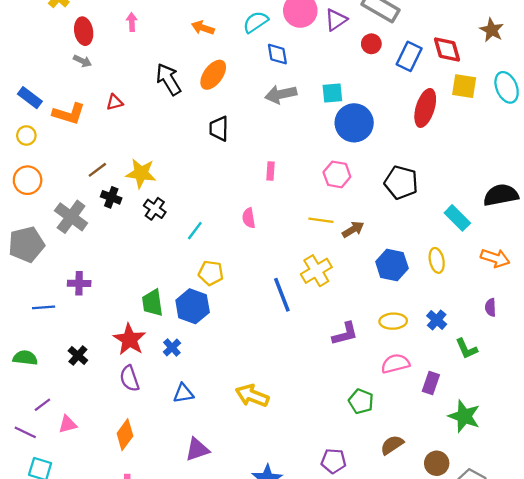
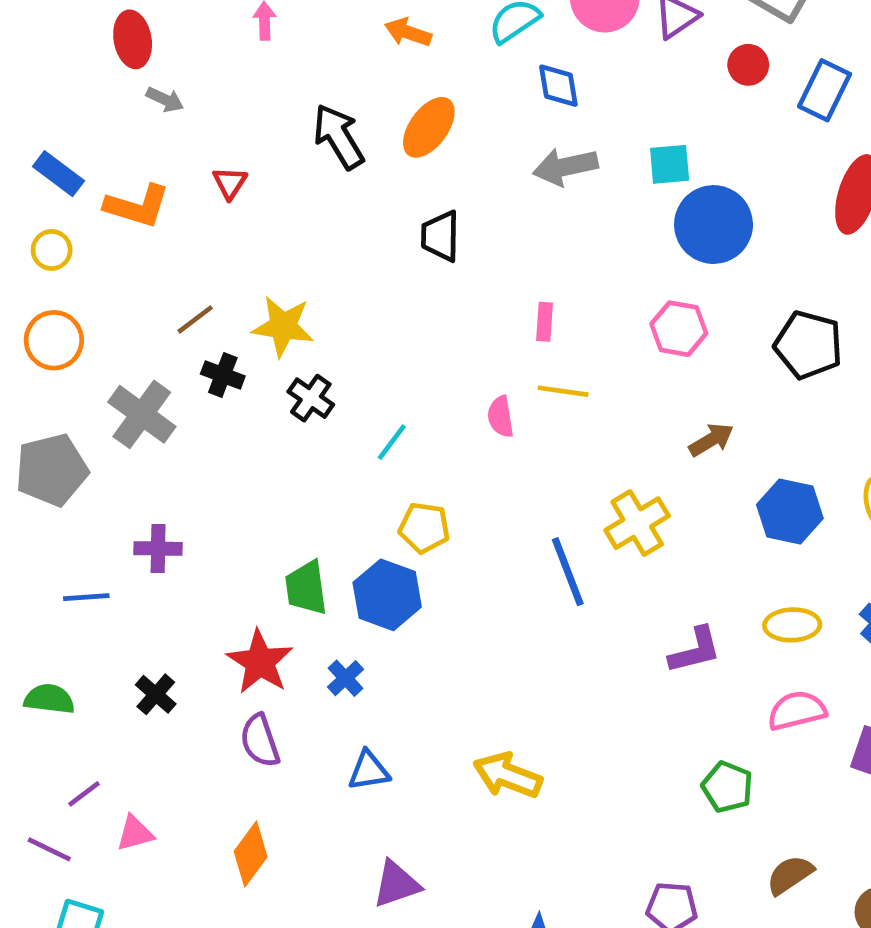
red ellipse: (84, 31) -> (133, 39), moved
red triangle: (115, 102) -> (230, 183), turned -42
yellow line: (321, 220) -> (563, 391), moved

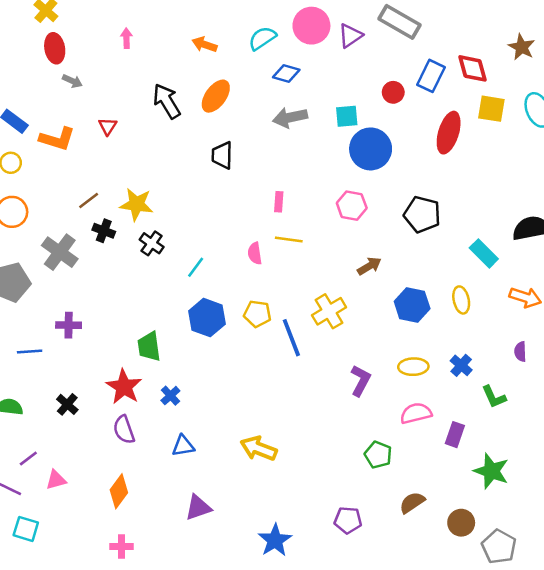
red circle: (748, 65) -> (393, 92), moved
blue diamond: (558, 86) -> (286, 73), turned -64
yellow pentagon: (424, 528) -> (257, 314), moved
blue hexagon: (387, 595) -> (207, 318), moved
purple L-shape: (695, 650) -> (361, 380), turned -48

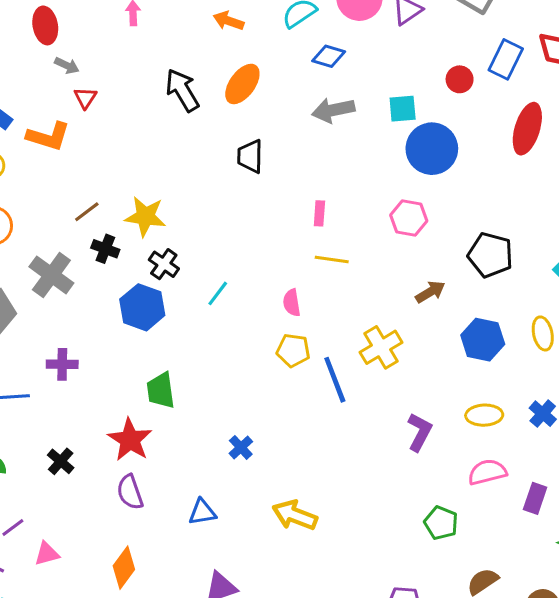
red triangle: (108, 126) -> (85, 98), moved
black pentagon: (422, 214) -> (490, 255), moved
pink semicircle: (255, 253) -> (292, 303), moved
blue hexagon: (207, 318) -> (142, 307), moved
blue cross: (170, 396) -> (241, 447), moved

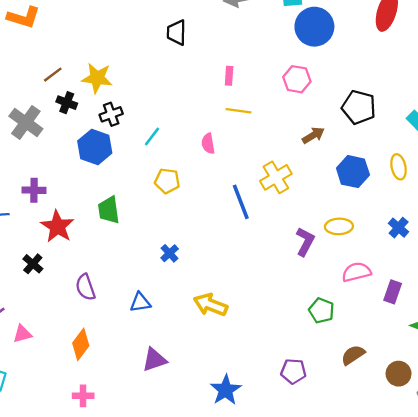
black cross: (164, 264) -> (111, 114), turned 35
yellow pentagon: (293, 350) -> (167, 181), moved
yellow ellipse: (484, 415) -> (339, 226), moved
red star: (130, 440) -> (57, 226), moved

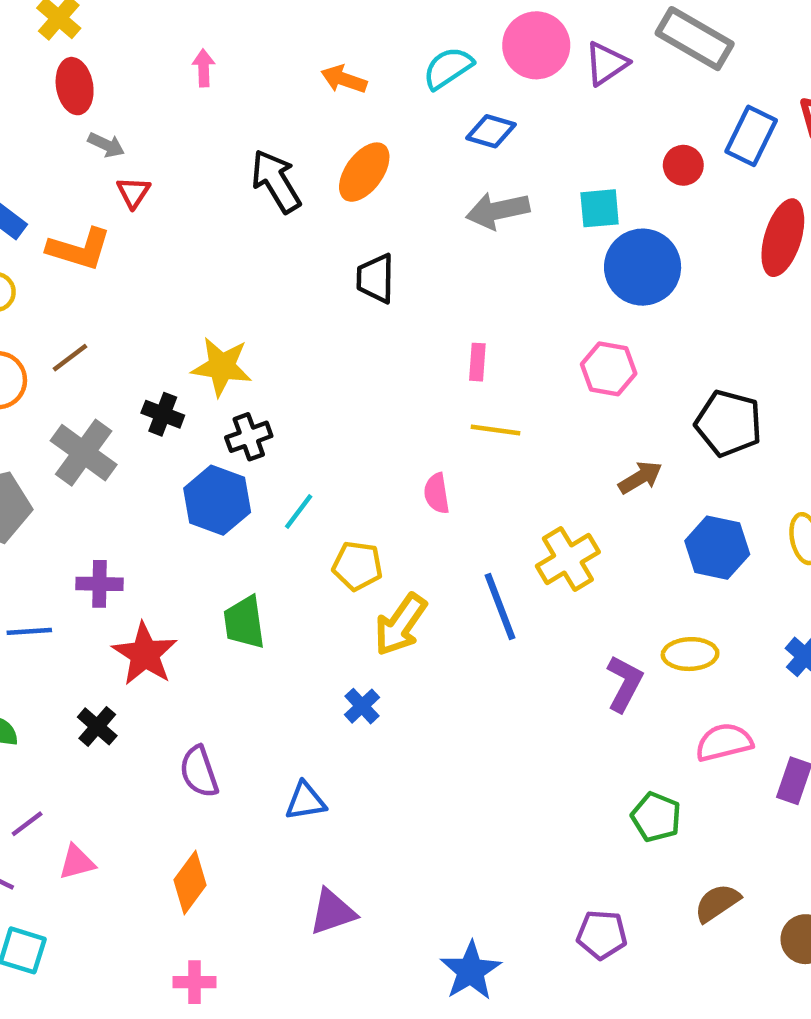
brown line: (53, 75) -> (70, 358), moved
cyan line: (152, 136) -> (299, 511), moved
yellow arrow: (210, 305) -> (400, 625), moved, turned -76

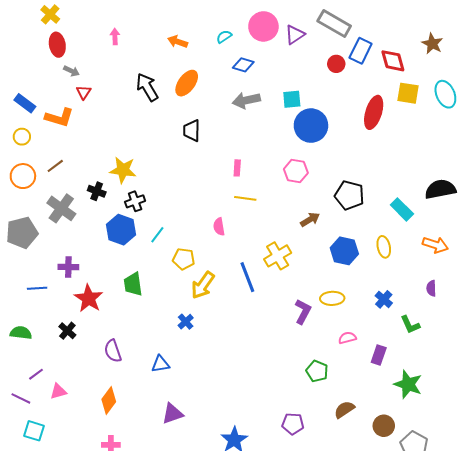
cyan semicircle: (448, 68) -> (224, 37), size x0.7
blue rectangle: (751, 136) -> (361, 51), moved
red circle: (683, 165) -> (336, 64), moved
pink semicircle: (724, 742) -> (347, 338), size x0.7

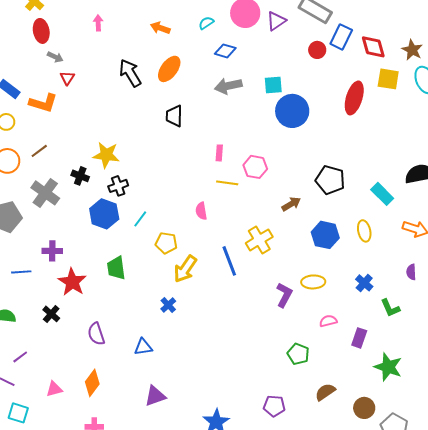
brown star: (432, 44) -> (412, 50), moved
pink hexagon: (296, 171) -> (255, 167), moved
pink triangle: (58, 391) -> (54, 389), moved

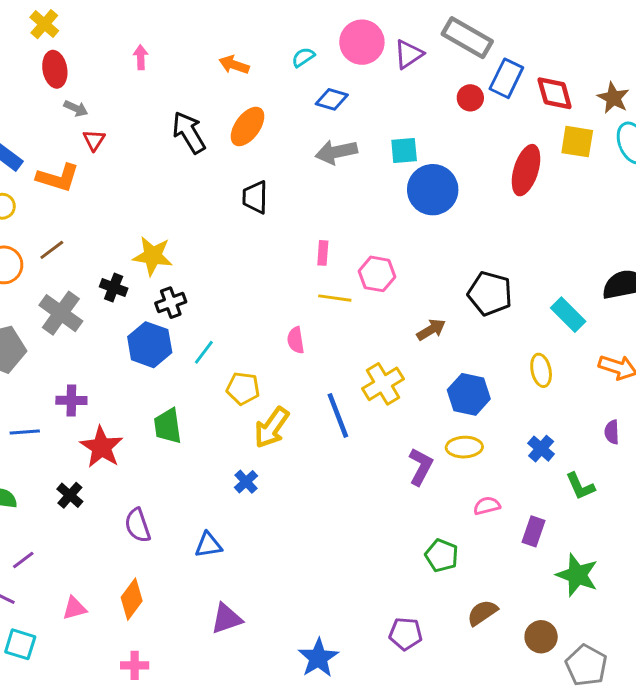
blue hexagon: (325, 235) -> (469, 394), moved

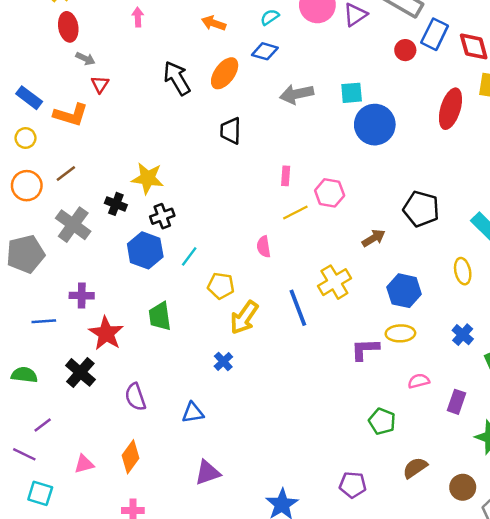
blue diamond: (332, 99) -> (265, 51), moved
yellow line: (335, 298) -> (295, 212), turned -35
purple L-shape: (421, 467) -> (365, 349), turned -120
black cross: (70, 495) -> (80, 372), size x1.4

